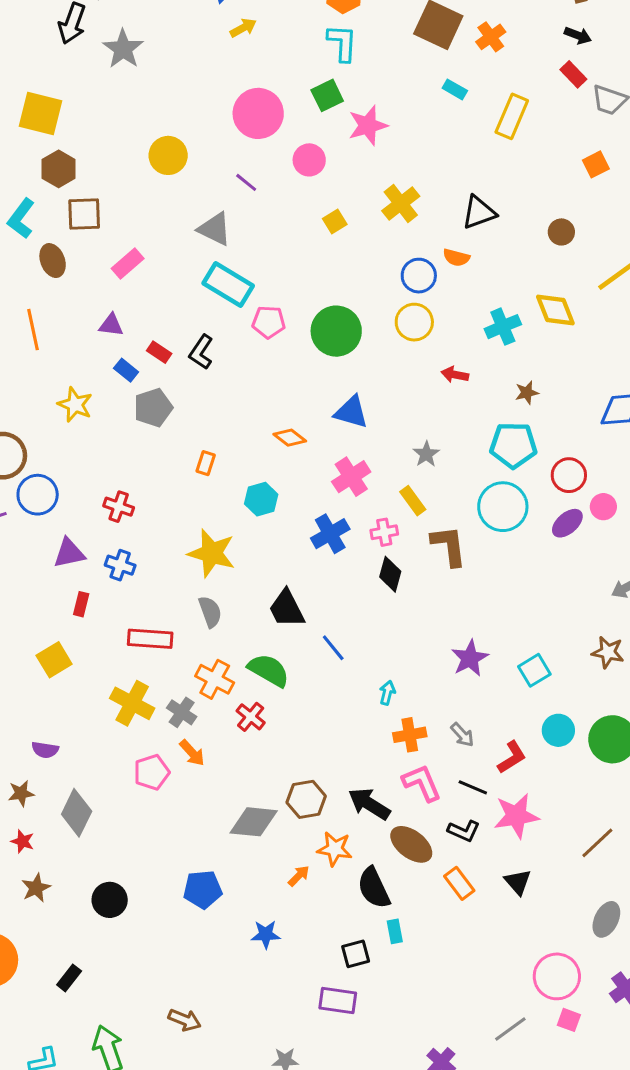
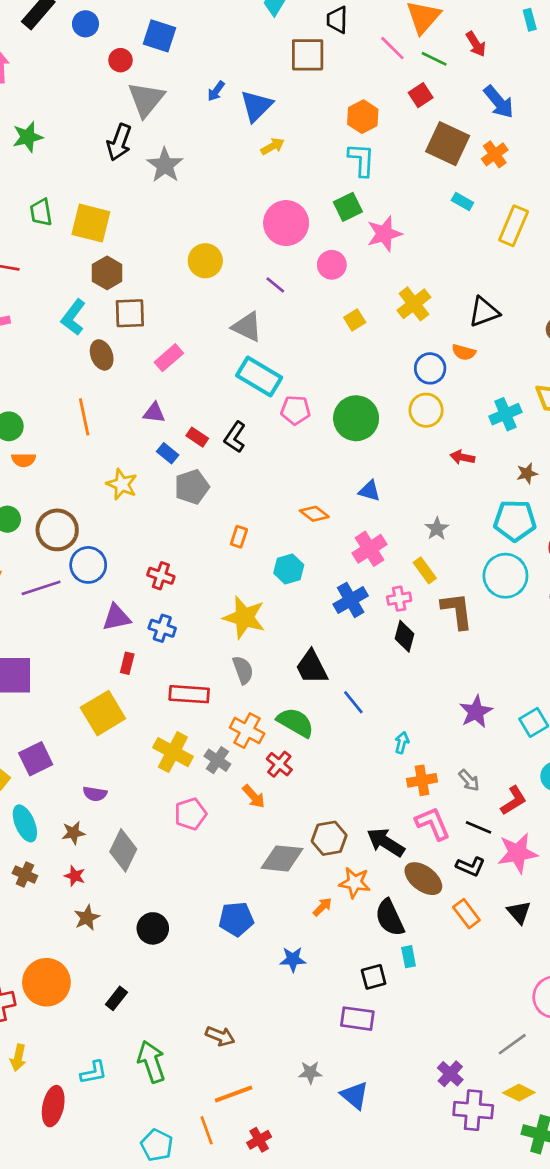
blue triangle: (351, 412) -> (370, 491), size x0.7
yellow square: (54, 660) -> (103, 713), size x1.4
orange arrow: (192, 753) -> (254, 796), moved

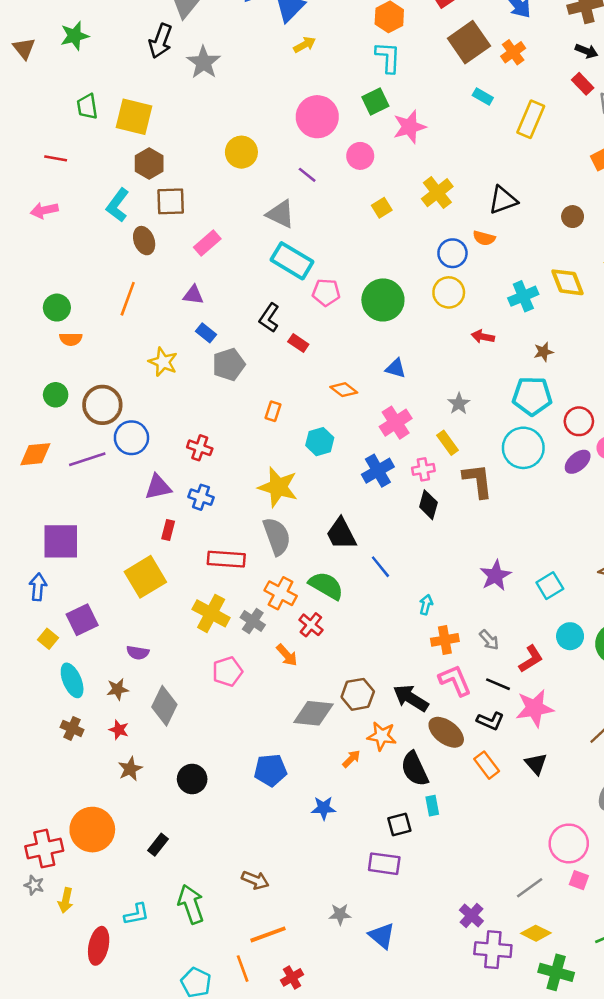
brown square: (448, 144) -> (469, 42), turned 30
orange line: (84, 417) -> (128, 299), turned 32
red rectangle: (197, 437) -> (298, 343), moved
gray semicircle: (243, 670) -> (277, 536), size x1.4

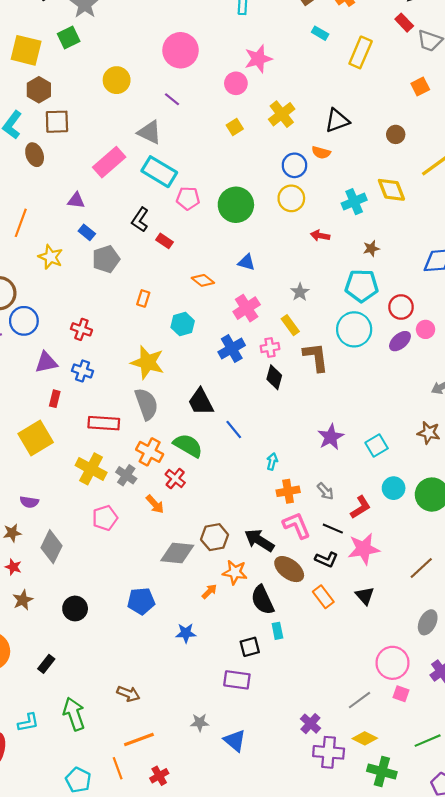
green square: (375, 102) -> (69, 37), moved
pink circle: (360, 156) -> (236, 83), moved
pink rectangle: (207, 243) -> (109, 162), moved, size x1.4
orange line: (128, 299) -> (21, 223), moved

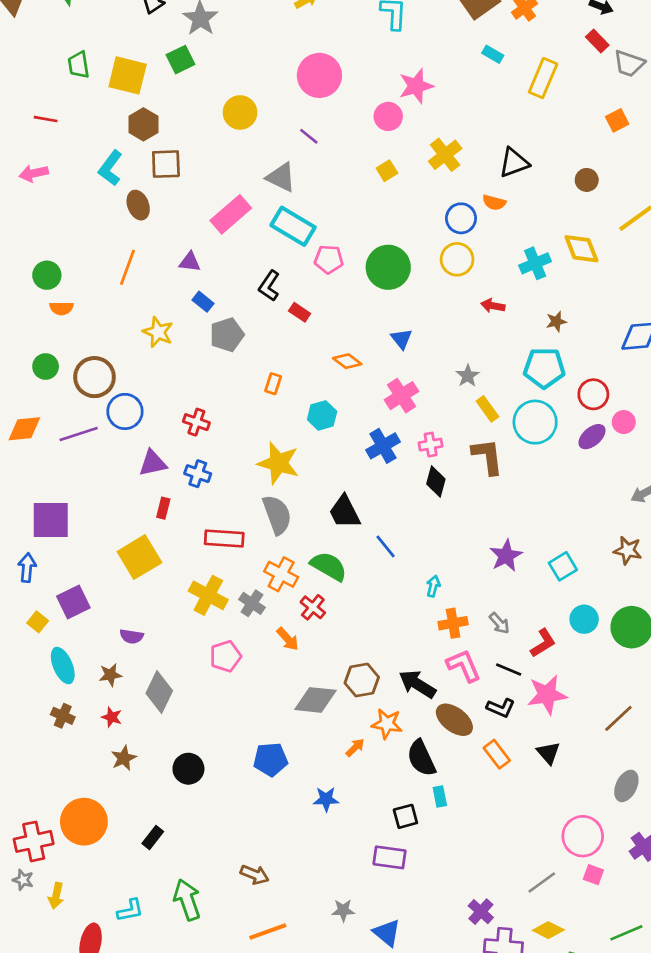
orange line: (21, 223) -> (128, 267), moved
blue triangle: (247, 262) -> (401, 339), turned 36
yellow rectangle: (290, 325) -> (487, 409), moved

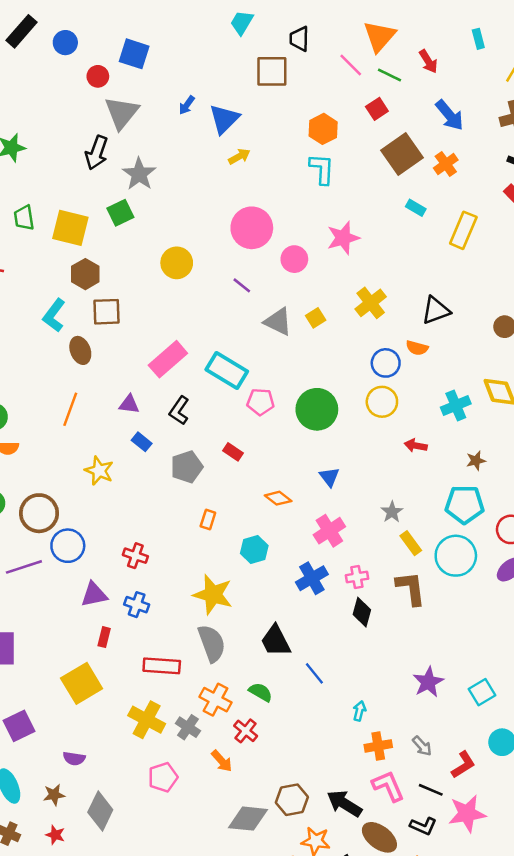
pink circle: (388, 116) -> (294, 259), moved
gray triangle: (281, 177) -> (278, 322), moved
black L-shape: (269, 286) -> (179, 411), moved
gray pentagon: (227, 335) -> (187, 467), moved
green semicircle: (329, 566) -> (261, 692), size x0.7

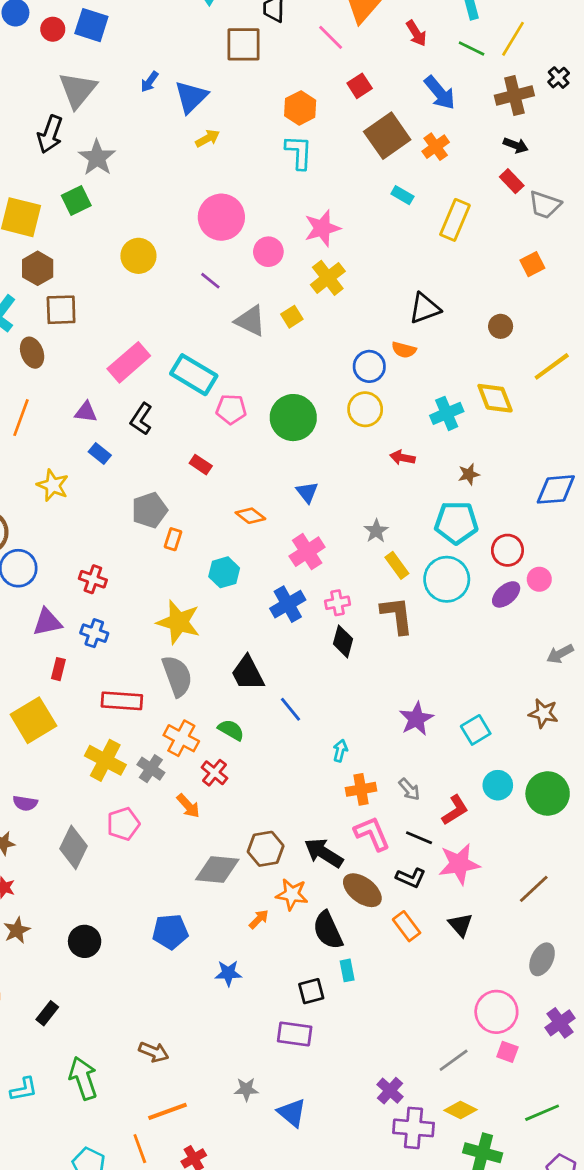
green line: (389, 75) -> (472, 49), moved
red circle: (98, 76) -> (53, 29), moved
yellow cross: (371, 303) -> (328, 278), moved
gray pentagon: (187, 467) -> (150, 510), moved
gray diamond: (100, 811) -> (74, 847), moved

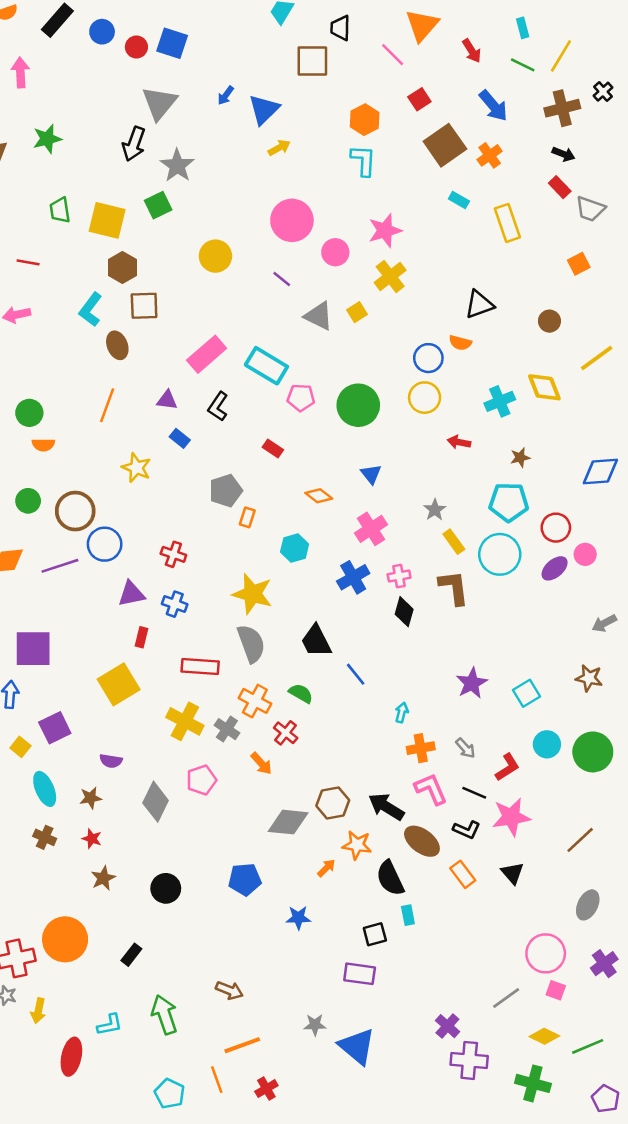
yellow rectangle: (455, 220) -> (507, 223), turned -42
yellow diamond: (460, 1110) -> (544, 1036), moved
blue triangle: (292, 1113) -> (357, 1046), size x1.4

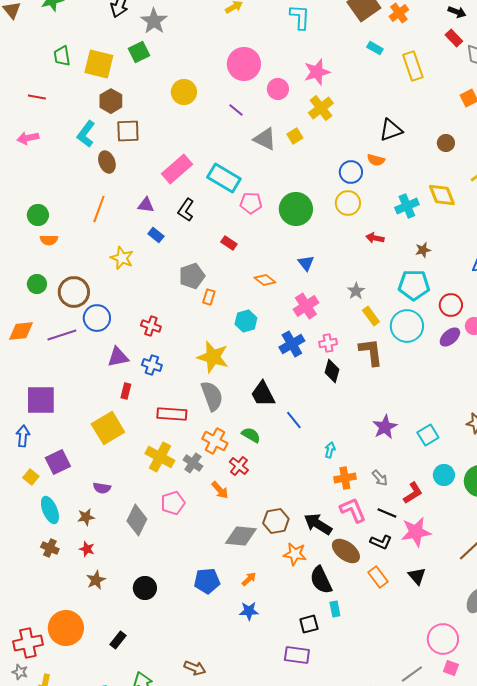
orange arrow: (326, 868) -> (249, 579), moved

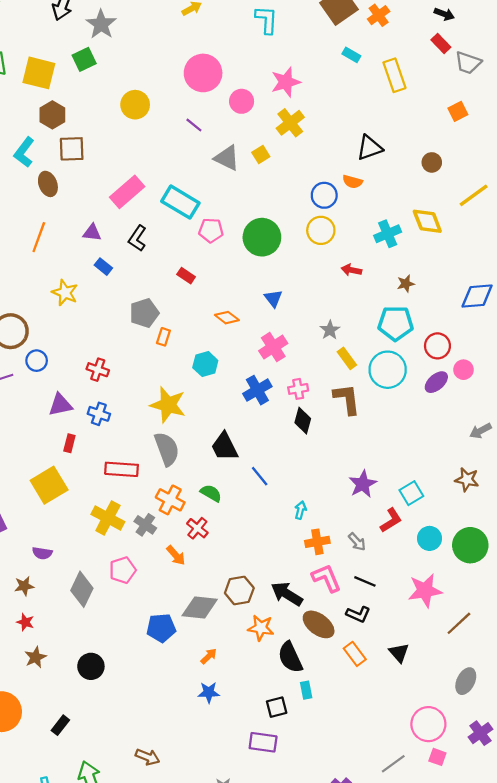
blue circle: (97, 318) -> (37, 361), size x0.7
red L-shape: (413, 493) -> (391, 520), moved
pink star: (416, 532) -> (425, 590), moved
blue pentagon: (207, 581) -> (161, 628), moved

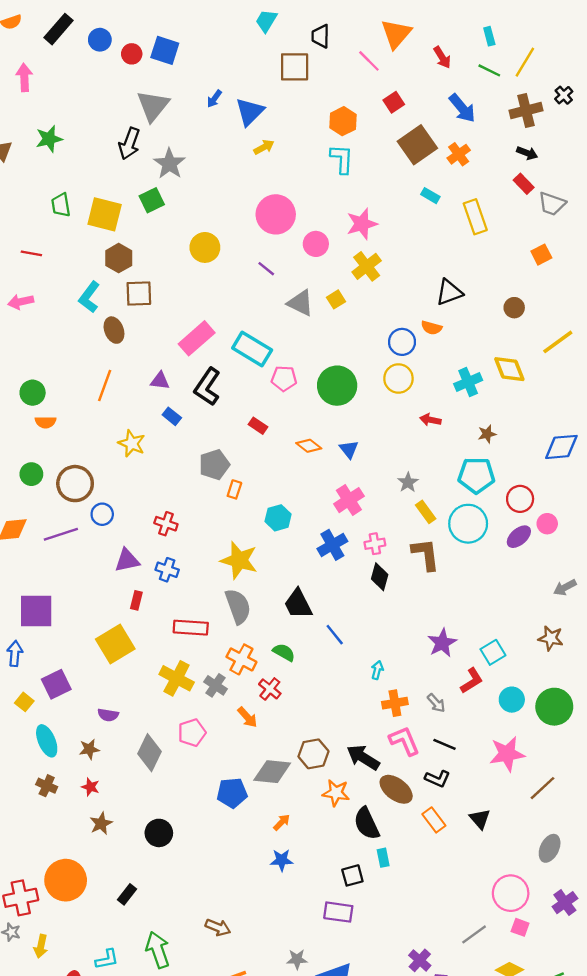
black L-shape: (137, 238) -> (207, 387), size x1.4
orange diamond: (227, 318) -> (309, 446), moved

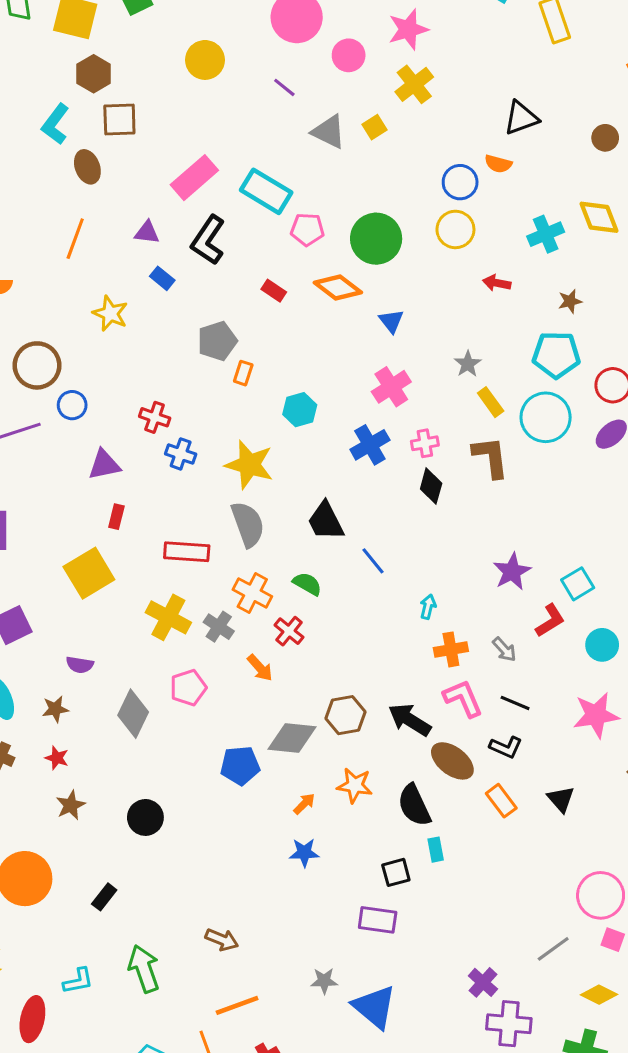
orange diamond: (309, 446) -> (338, 288), moved, size x1.4
blue cross: (167, 570) -> (181, 454), moved
orange star: (336, 793) -> (355, 785), moved

